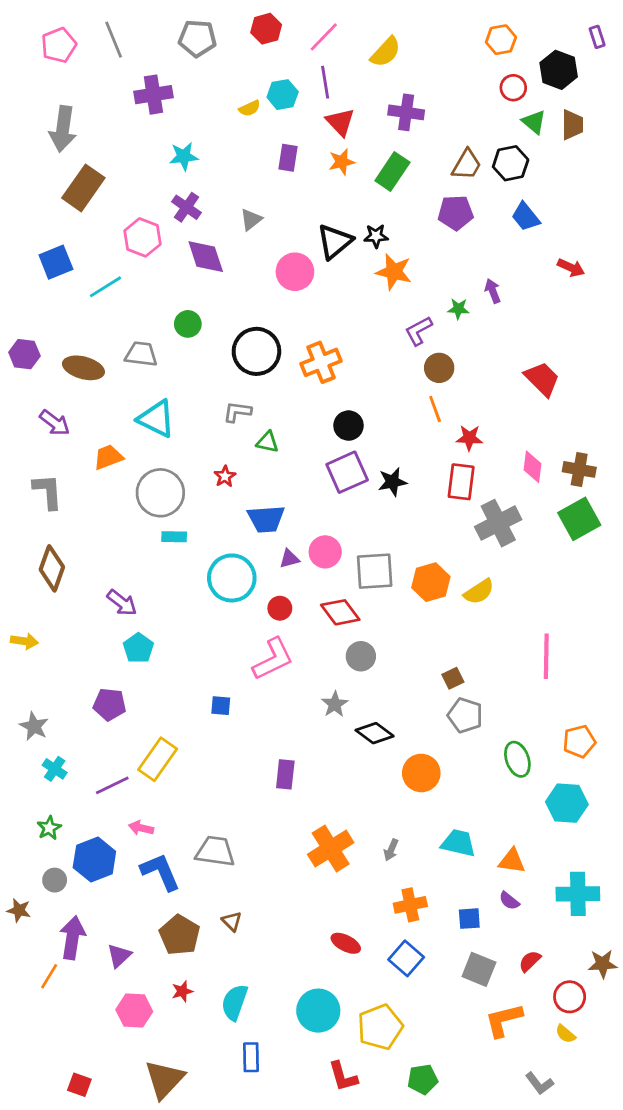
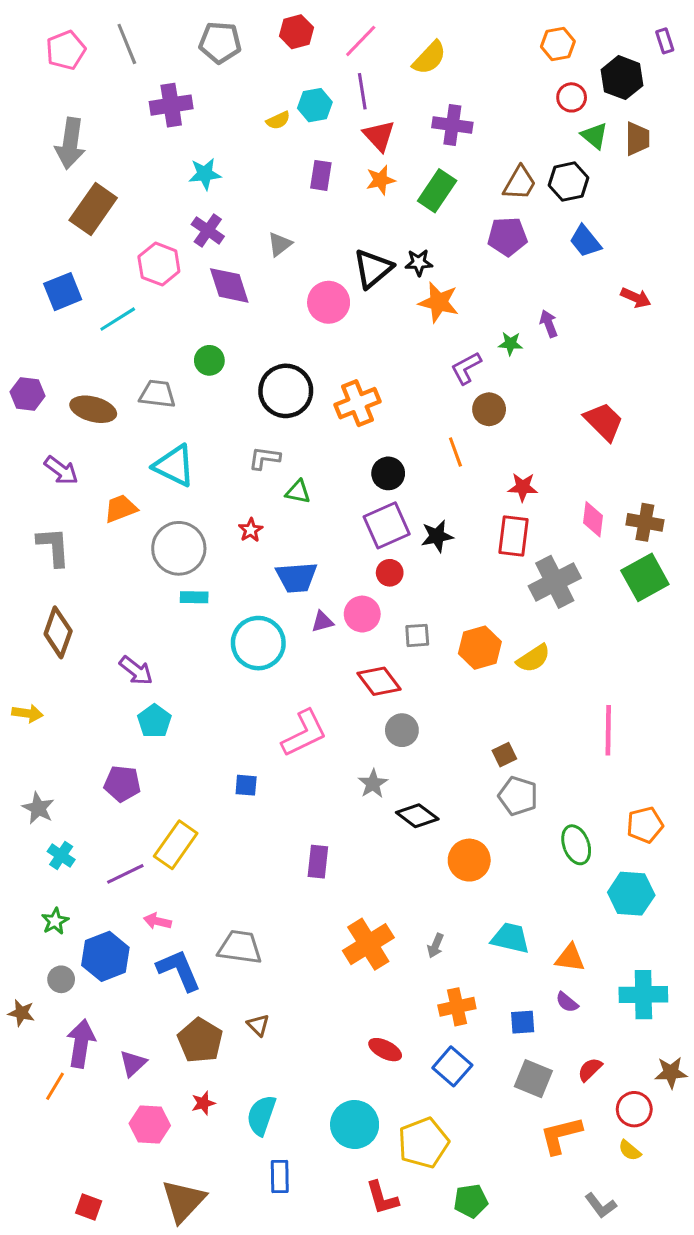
orange line: (435, 409) -> (455, 452), moved
gray square: (375, 571) -> (417, 635), size x0.6
red circle: (280, 608) -> (390, 573), moved

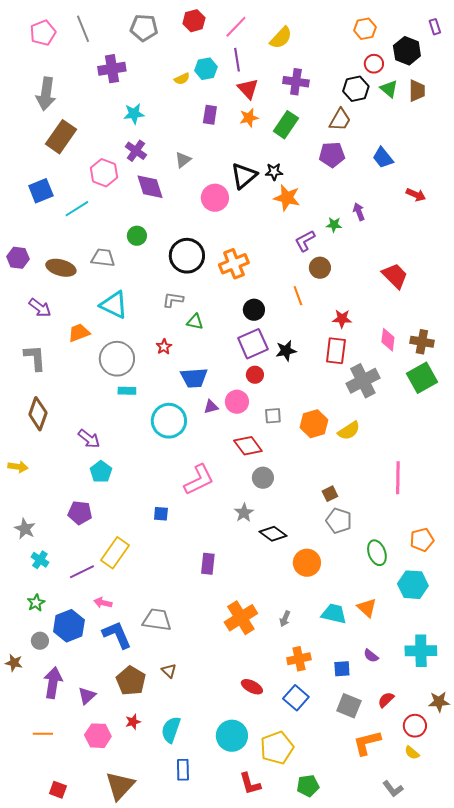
black hexagon: (569, 182) -> (356, 89), moved
orange triangle: (570, 958) -> (367, 608), moved, turned 35
orange line: (55, 1086) -> (43, 734), moved, turned 60

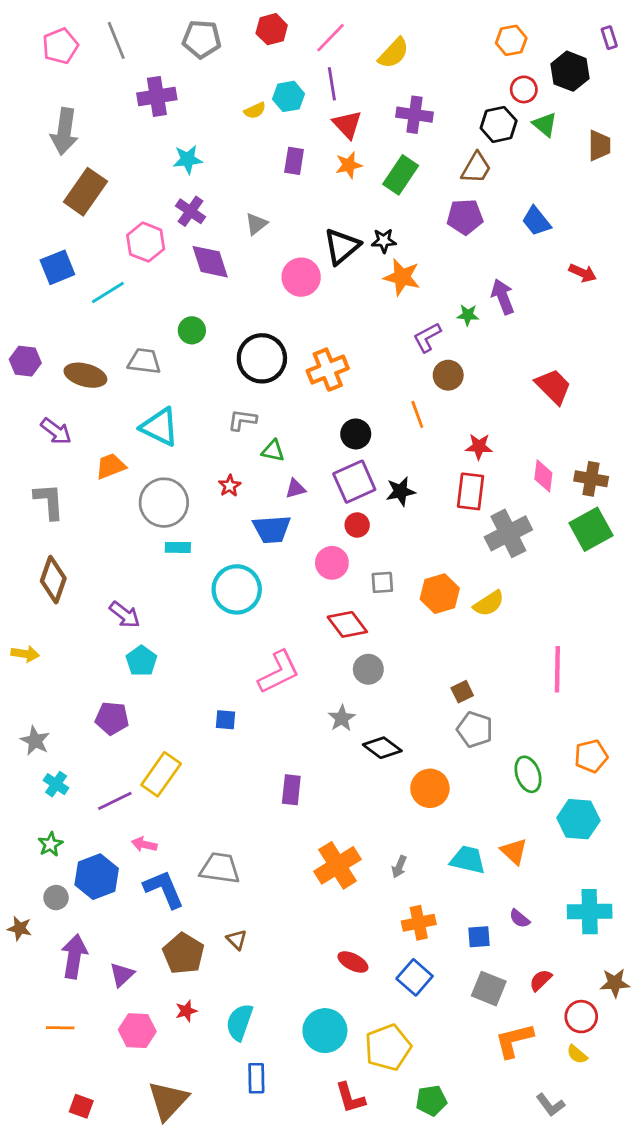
brown trapezoid: (417, 91) -> (599, 145), moved
purple arrow: (359, 212) -> (503, 297), size x1.4
purple triangle: (211, 407) -> (296, 489), moved

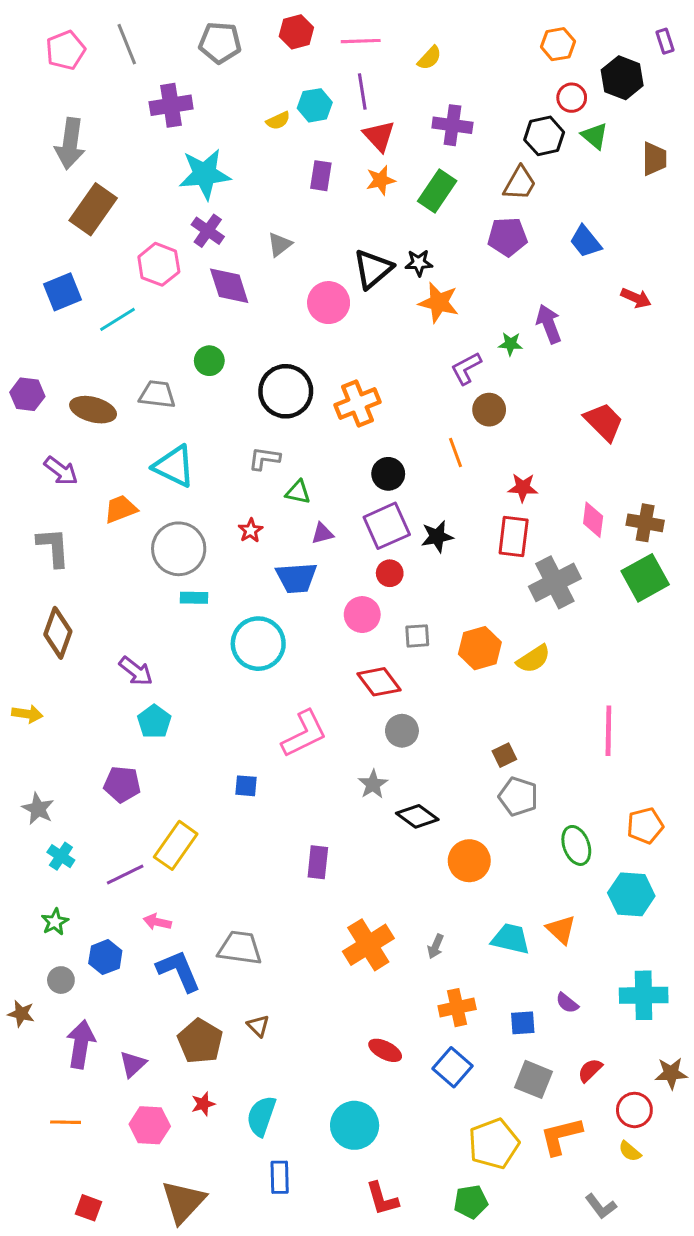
pink line: (331, 38) -> (361, 41), turned 44
yellow semicircle: (394, 53) -> (429, 58), size x0.7
cyan star: (188, 159) -> (205, 174), size x1.6
blue hexagon: (97, 877) -> (105, 957), size x0.7
yellow pentagon: (388, 1047) -> (494, 1144), moved

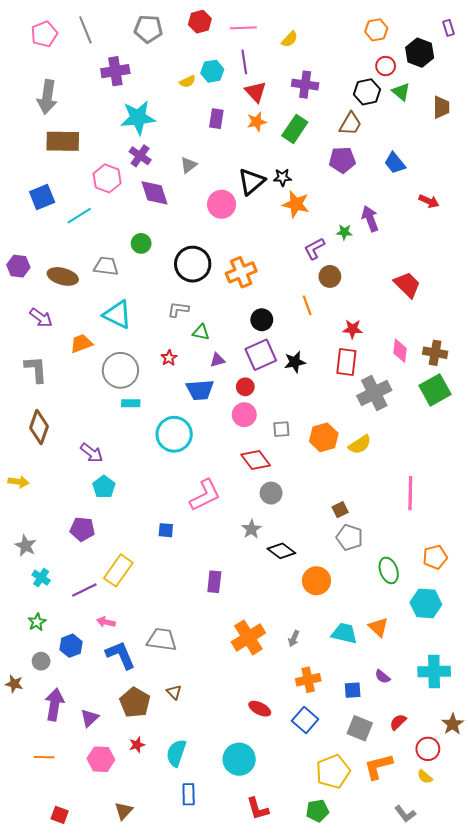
brown rectangle: (93, 209) -> (63, 141), turned 56
red circle: (390, 573) -> (245, 387), moved
brown star: (671, 1073) -> (453, 724), turned -30
brown triangle: (183, 1202) -> (124, 811), size x0.6

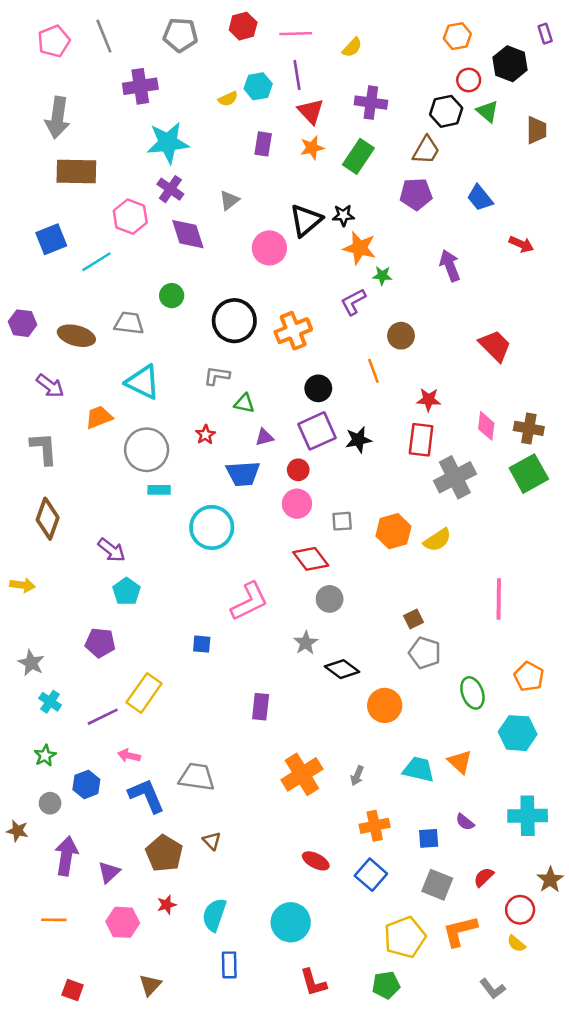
green star: (344, 232) -> (382, 276), moved
purple L-shape: (314, 249) -> (353, 302), moved
orange pentagon: (435, 557) -> (529, 677), turned -30

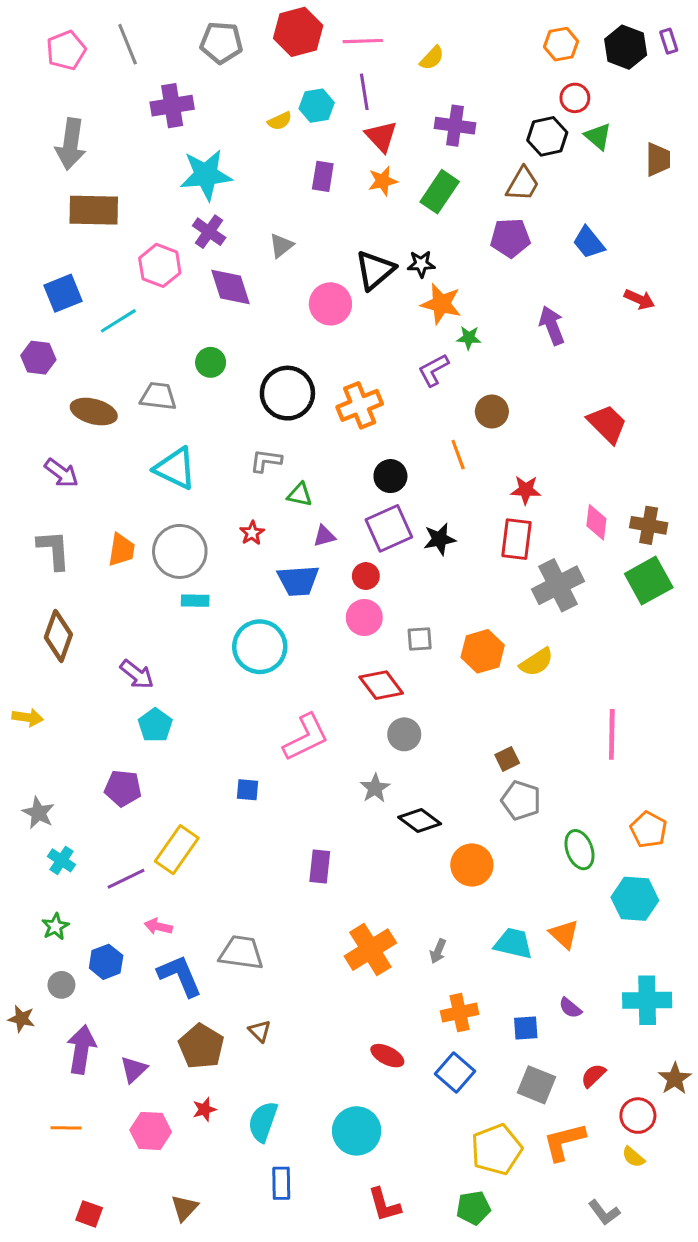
red hexagon: (243, 26) -> (298, 32), size x1.4
black hexagon: (510, 64) -> (626, 47), moved
purple hexagon: (22, 323) -> (38, 358), moved
orange trapezoid: (99, 417) -> (121, 550), moved, turned 120

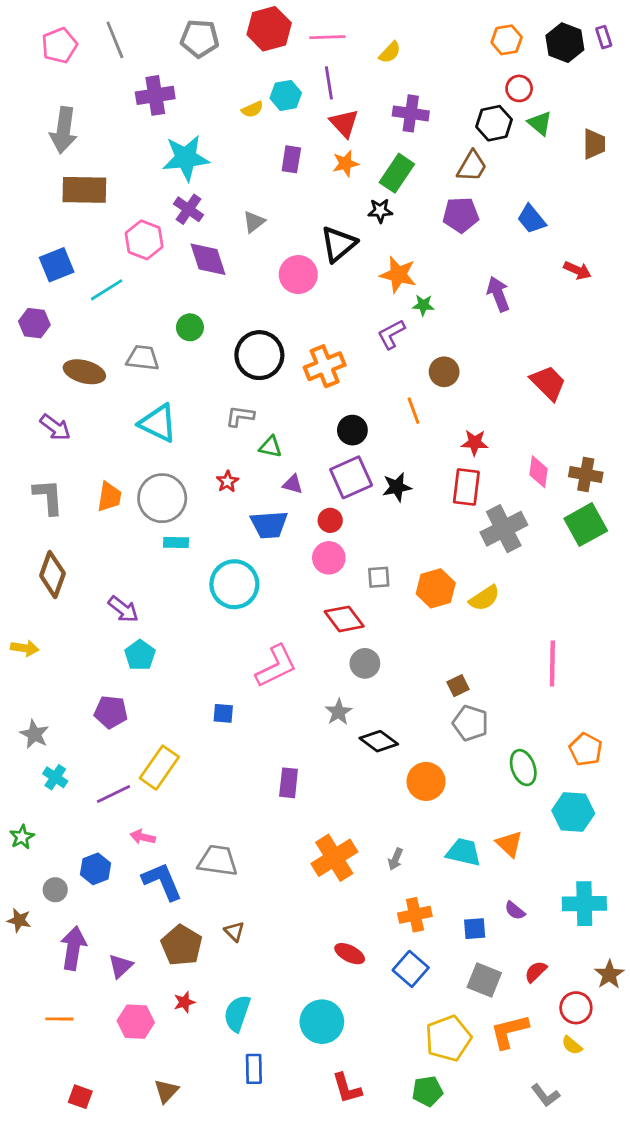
black star: (421, 264) -> (380, 211), moved
purple triangle: (324, 536) -> (293, 484), turned 30
green star: (55, 926) -> (22, 837), moved

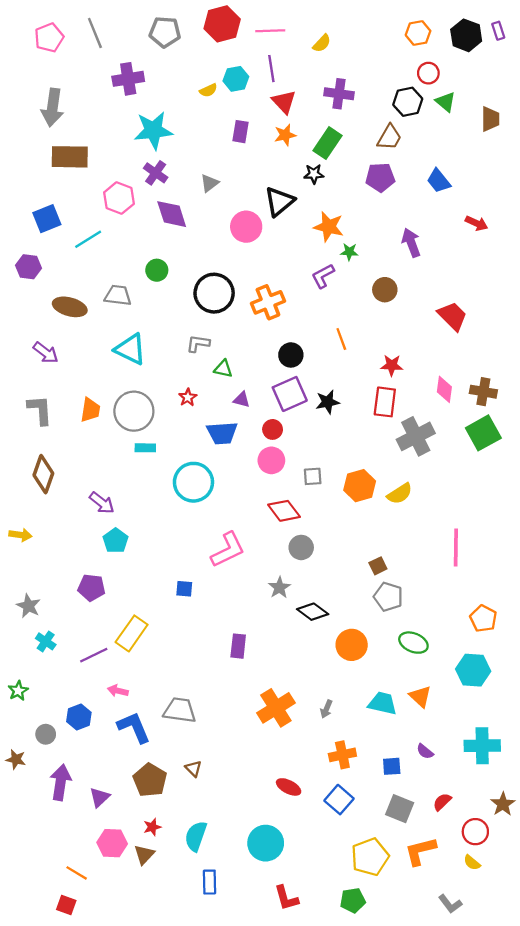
brown circle: (444, 372) -> (385, 290), moved
green ellipse: (523, 768) -> (413, 643), moved, turned -48
orange line: (59, 1019) -> (77, 873), moved, turned 30
brown triangle: (166, 1091) -> (144, 855), moved

